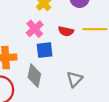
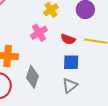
blue square: (45, 50) -> (71, 62), moved

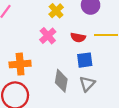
gray diamond: (32, 77) -> (61, 81), moved

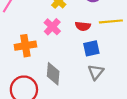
orange cross: (20, 64) -> (25, 46), moved
gray diamond: (61, 81) -> (53, 74), moved

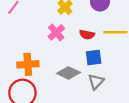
orange cross: (25, 46) -> (28, 64), moved
gray diamond: (53, 74) -> (68, 73), moved, turned -75

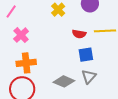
pink cross: (56, 32) -> (21, 35), moved
gray diamond: (68, 73) -> (64, 81), moved

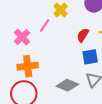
pink line: (11, 11) -> (45, 25), moved
red semicircle: (79, 34) -> (83, 35), turned 112

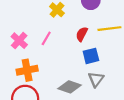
pink line: (45, 25) -> (46, 38), moved

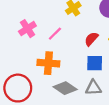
orange cross: (27, 70) -> (48, 63), moved
gray triangle: (96, 79) -> (93, 88), turned 35

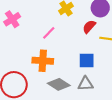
pink cross: (27, 29) -> (12, 19), moved
red semicircle: (91, 39) -> (89, 27), moved

